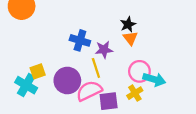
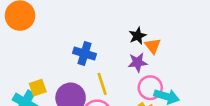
orange triangle: (130, 38) -> (153, 46), moved
purple star: (104, 50) -> (138, 62), moved

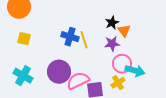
yellow line: (102, 84) -> (84, 40), moved
yellow square: (38, 88) -> (24, 39), moved, turned 32

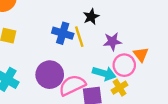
black star: (112, 23) -> (91, 17), moved
orange triangle: (124, 31) -> (141, 54), moved
cyan arrow: (135, 71) -> (104, 73), moved

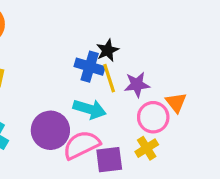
blue cross: (63, 33) -> (90, 67), moved
yellow line: (79, 37) -> (109, 78), moved
cyan arrow: (104, 73) -> (90, 109), moved

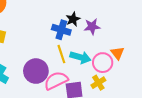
yellow line: (109, 78) -> (61, 54), moved
purple star: (137, 85) -> (92, 27), moved
cyan arrow: (90, 109) -> (80, 57), moved

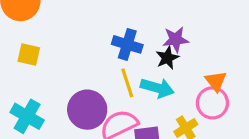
black star: (73, 19) -> (167, 58), moved
pink circle: (103, 63) -> (212, 103), moved

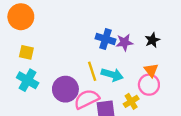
blue cross: (127, 44) -> (106, 39), moved
black star: (167, 58) -> (152, 40), moved
cyan cross: (27, 116) -> (28, 80), moved

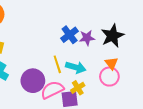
blue cross: (106, 39) -> (70, 35), turned 36
black star: (152, 40) -> (112, 36), size x1.6
yellow cross: (131, 101) -> (78, 88), moved

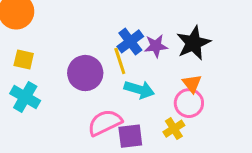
yellow line: (57, 64) -> (120, 61), moved
purple circle: (33, 81) -> (85, 73), moved
yellow cross: (78, 88) -> (174, 129), moved

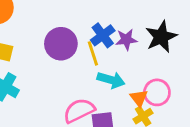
purple circle: (85, 73) -> (61, 44), moved
orange triangle: (192, 84) -> (139, 98), moved

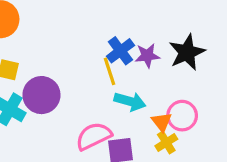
purple circle: (61, 44) -> (41, 95), moved

